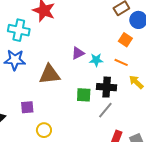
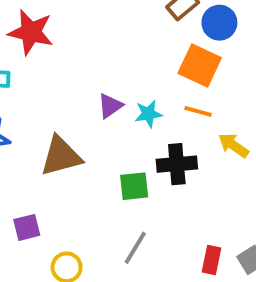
orange square: (125, 40) -> (200, 65), size x1.5
gray line: (105, 110) -> (135, 248), moved

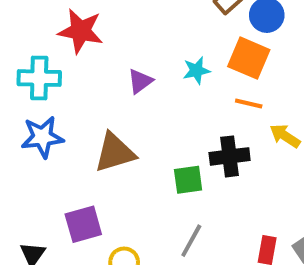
purple triangle: (110, 106) -> (140, 81), moved
cyan star: (148, 114) -> (196, 70), moved
purple square: (27, 227) -> (83, 224), size x1.4

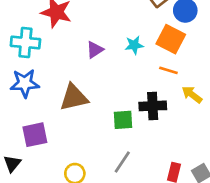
purple square: (83, 224) -> (35, 135), moved

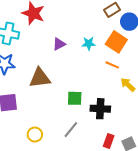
black cross: (153, 106) -> (100, 109), moved

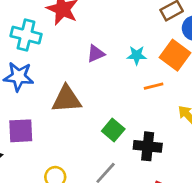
orange line: (112, 65) -> (154, 86), moved, turned -40
green square: (75, 98) -> (113, 130), turned 35

